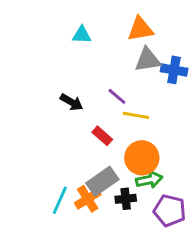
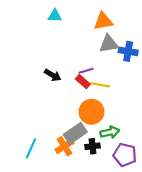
cyan triangle: (82, 35) -> (55, 16), moved
purple line: (117, 96) -> (86, 71), turned -56
red rectangle: (102, 136) -> (83, 82), moved
orange circle: (142, 158) -> (91, 112), moved
cyan line: (60, 200) -> (31, 148), moved

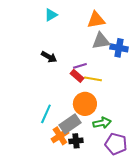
cyan triangle: (55, 16) -> (51, 15), turned -32
black arrow: (53, 75) -> (49, 57), moved
black cross: (93, 146) -> (76, 141), moved
cyan line: (31, 148) -> (46, 114), moved

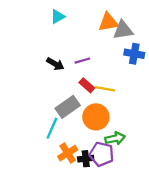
gray triangle: (101, 41) -> (123, 30), moved
purple line: (80, 66) -> (82, 61), moved
gray rectangle: (70, 124) -> (68, 107), moved
purple pentagon: (116, 144) -> (102, 154), moved

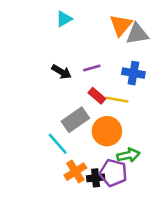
orange triangle: (108, 22) -> (121, 25), turned -40
blue cross: (134, 54) -> (133, 73), moved
cyan line: (52, 128) -> (58, 144), turned -65

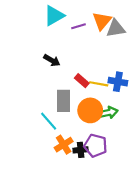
cyan triangle: (64, 19) -> (54, 16), size x1.5
purple line: (92, 68) -> (78, 26), moved
blue cross: (133, 73) -> (118, 82), moved
gray rectangle: (75, 120) -> (64, 101), turned -55
green arrow: (128, 155) -> (108, 113), moved

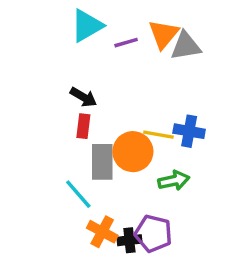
red rectangle: (82, 81) -> (83, 126), moved, turned 56
orange circle: (90, 110) -> (133, 152), moved
orange cross: (64, 145) -> (102, 232), turned -30

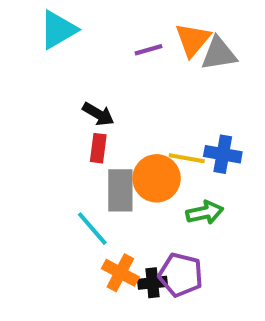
cyan triangle: (87, 26) -> (58, 30), moved

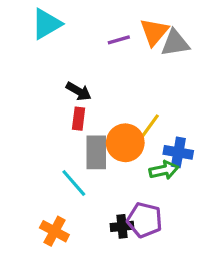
blue cross: (223, 154) -> (178, 152), moved
yellow line: (187, 158) -> (149, 127), turned -64
orange cross: (120, 273) -> (54, 231), moved

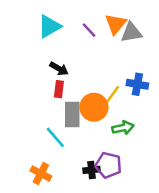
cyan triangle: (46, 24) -> (49, 26), moved
purple line: (119, 40) -> (89, 30), turned 63
blue cross: (178, 152) -> (137, 84), moved

